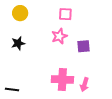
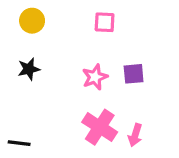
pink star: (59, 36) -> (95, 77), moved
pink cross: (62, 80) -> (100, 127), turned 30

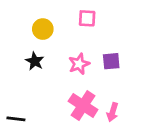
yellow circle: (32, 21) -> (43, 29), moved
black star: (29, 69) -> (35, 61), moved, turned -30

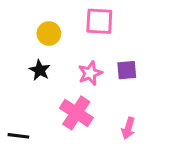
pink square: (87, 18) -> (99, 21), size x1.4
pink cross: (83, 105) -> (76, 113), moved

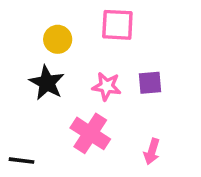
black star: (40, 70) -> (47, 83), size x1.4
pink star: (90, 73) -> (107, 86), turned 30

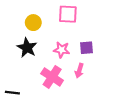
pink arrow: (152, 152) -> (79, 71), moved

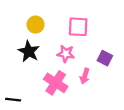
pink square: (68, 14) -> (78, 27), moved
purple square: (87, 48) -> (105, 58), moved, turned 32

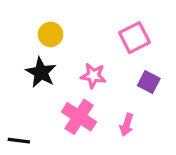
pink square: (78, 27) -> (135, 38), moved, turned -30
pink arrow: (85, 76) -> (127, 125), moved

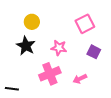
pink cross: (79, 117) -> (50, 74), turned 35
pink arrow: (127, 125) -> (80, 79), turned 48

